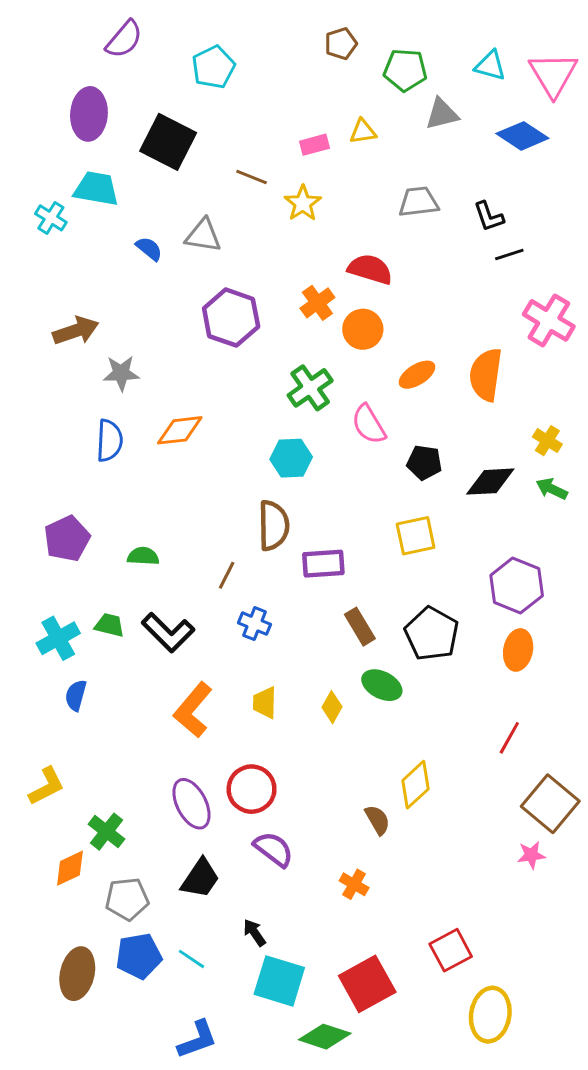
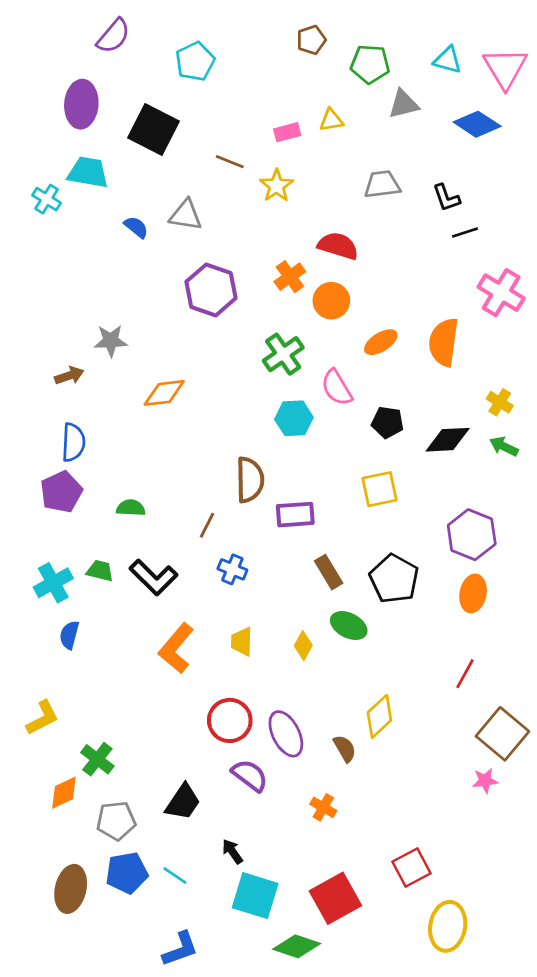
brown arrow: (76, 331) -> (69, 376), moved, size x0.7
blue semicircle: (109, 441) -> (73, 442), moved
cyan hexagon: (291, 458) -> (294, 418), moved
purple ellipse: (191, 804) -> (286, 734), moved

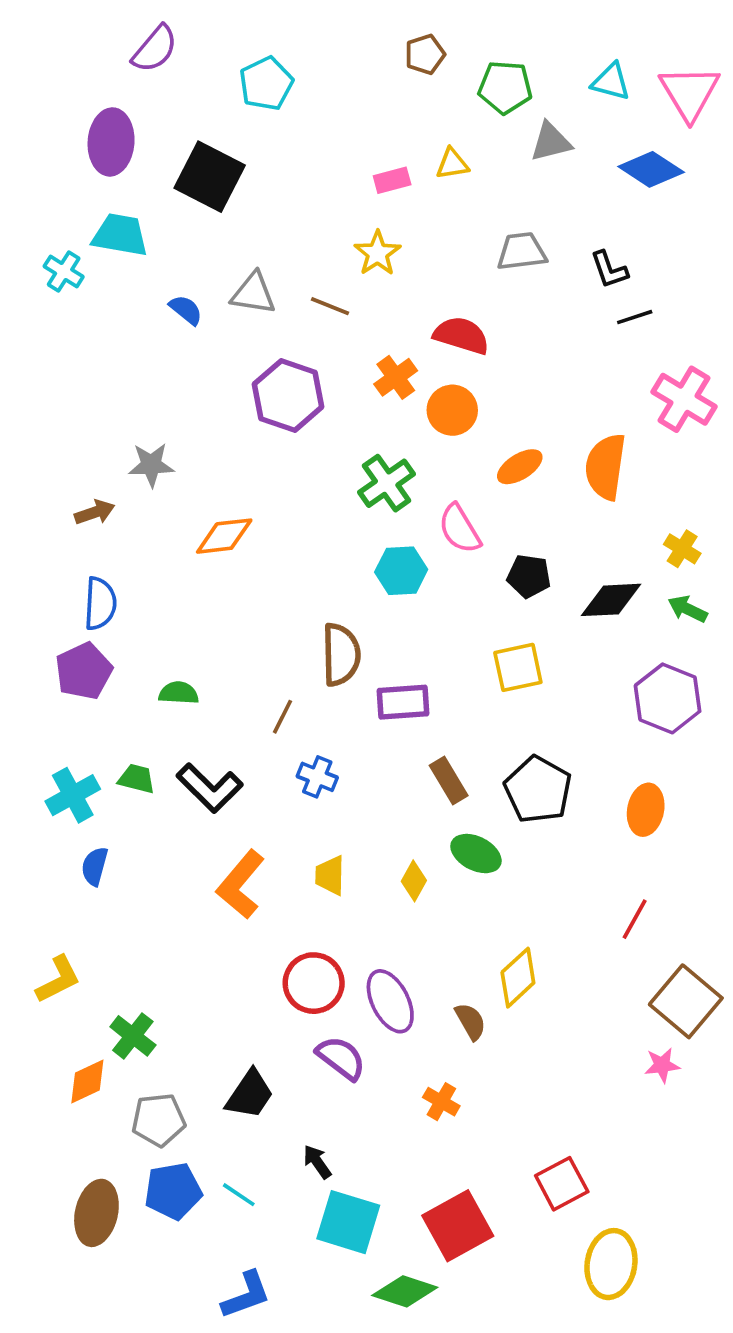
brown line: (230, 162) -> (330, 306), moved
purple hexagon: (472, 535) -> (668, 698), moved

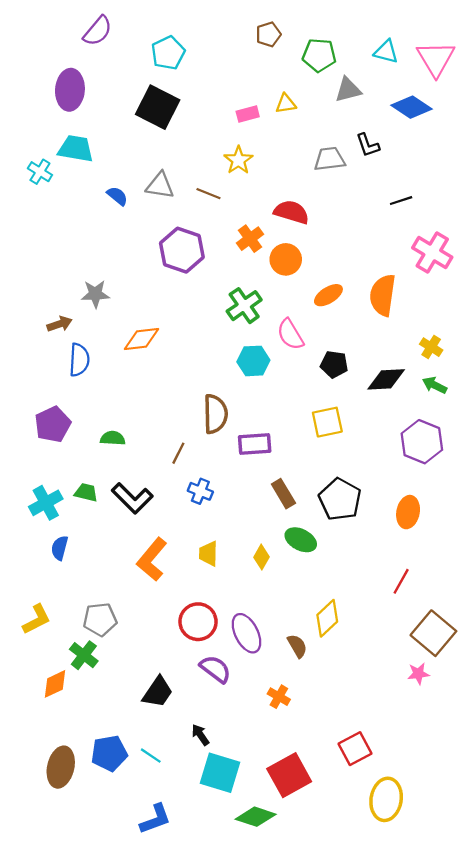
black square: (210, 177) -> (158, 107), moved
black L-shape: (609, 270) -> (368, 145), moved
blue semicircle: (100, 604) -> (79, 360), moved
gray pentagon: (159, 1120) -> (100, 619), moved

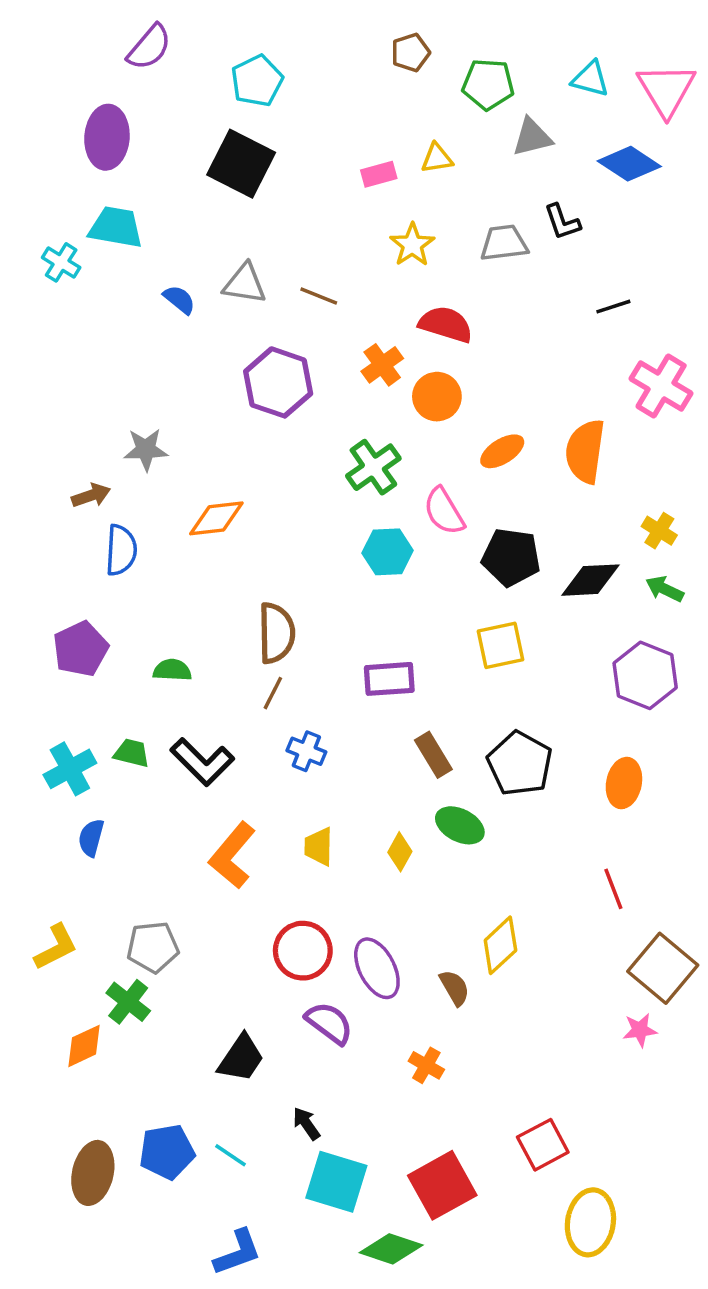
yellow star: (238, 160) -> (412, 245), moved
black pentagon: (334, 364) -> (511, 557), size x1.4
brown semicircle: (215, 414) -> (276, 633), moved
red line: (401, 581) -> (613, 889), turned -50

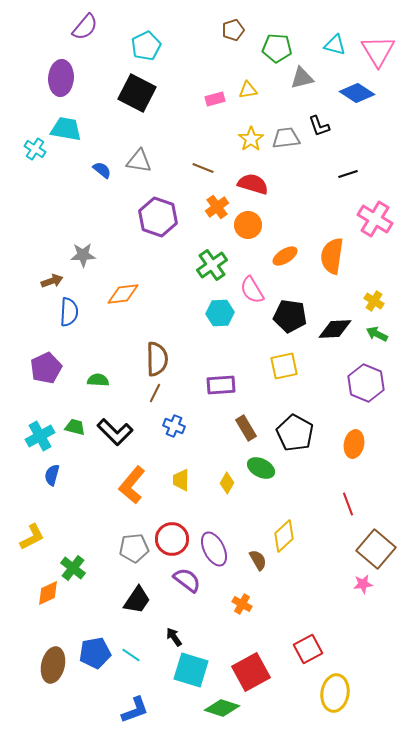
yellow star: (412, 245) -> (251, 139), moved
brown line: (319, 296) -> (203, 168), moved
gray pentagon: (153, 947) -> (134, 548), moved

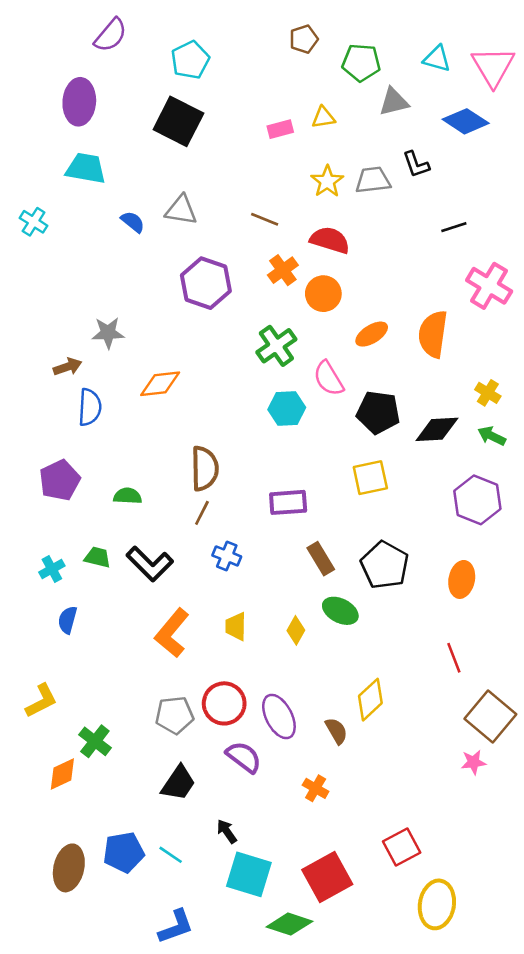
cyan cross: (35, 149) -> (34, 222), moved
cyan cross: (40, 436) -> (52, 569), size x0.7

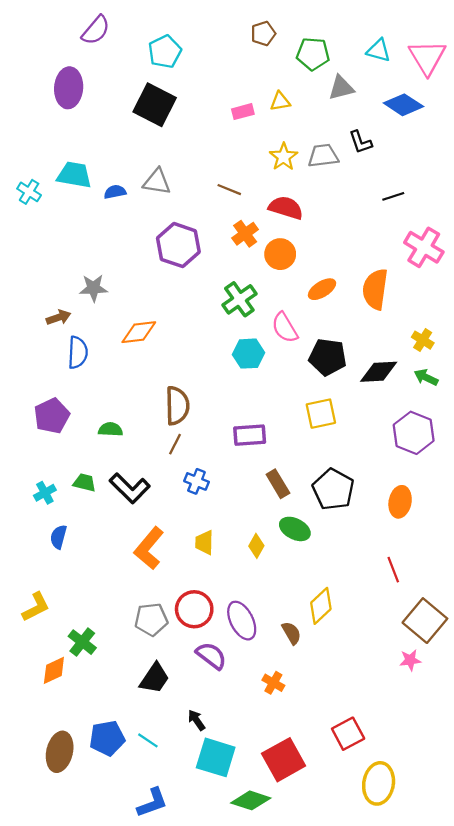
cyan trapezoid: (86, 168) -> (74, 175), moved
blue semicircle: (133, 222) -> (115, 192), turned -50

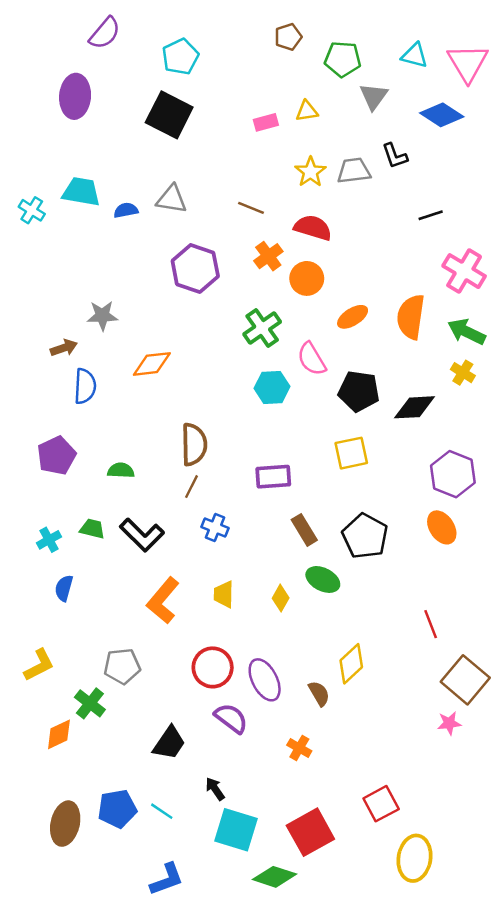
gray triangle: (341, 88) -> (374, 96), turned -40
green arrow: (426, 377) -> (467, 332), moved, size x1.4
orange ellipse: (400, 502) -> (442, 527), moved, turned -44
gray pentagon: (151, 619) -> (122, 666), moved

